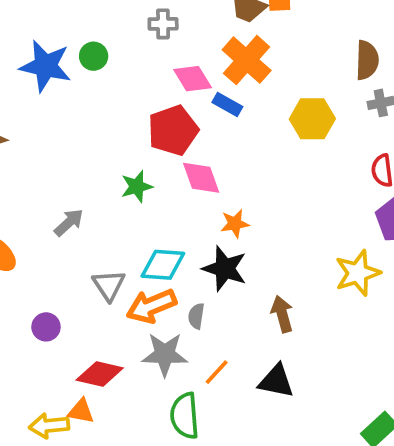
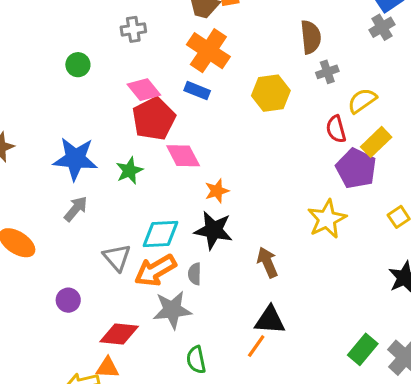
blue star: (46, 66) -> (75, 159), moved
pink diamond: (193, 79) -> (144, 90), moved
orange line: (217, 372) -> (256, 346), moved
green semicircle: (185, 416) -> (196, 360), size x0.7

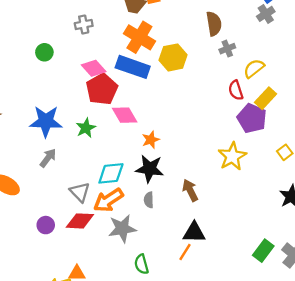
blue rectangle: (197, 91) -> (133, 67), size x1.8
yellow hexagon: (271, 93) -> (173, 57), moved
gray semicircle: (195, 274) -> (149, 200), moved
red diamond: (119, 334) -> (80, 221), moved

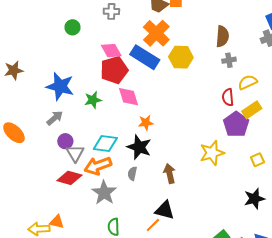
purple circle: (46, 225) -> (65, 141), moved
gray star: (122, 229) -> (104, 193), turned 30

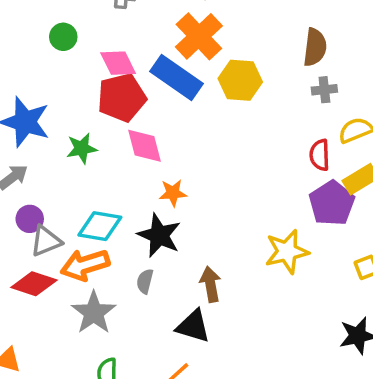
green circle: (73, 27) -> (63, 37), moved
gray triangle: (75, 153) -> (46, 241), turned 36
black triangle: (165, 210) -> (193, 326), moved

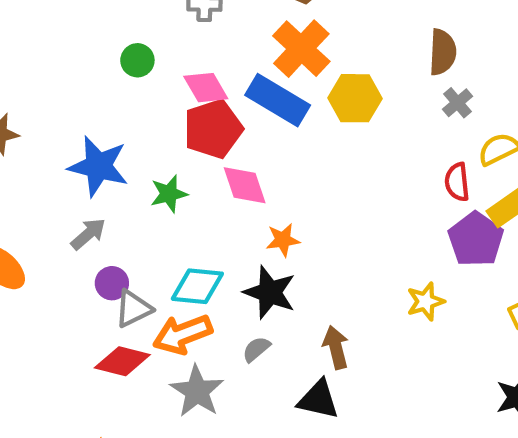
gray cross: (324, 90) -> (458, 103), turned -30
yellow star: (287, 252) -> (425, 301), size x0.7
gray semicircle: (145, 281) -> (256, 349), turned 40

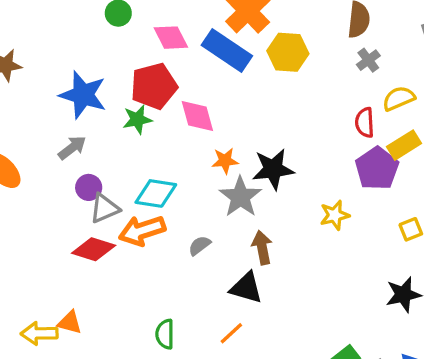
red pentagon: (213, 129) -> (154, 86), moved
black star: (270, 292) -> (273, 169), moved, turned -30
gray star: (197, 391) -> (240, 197), moved

